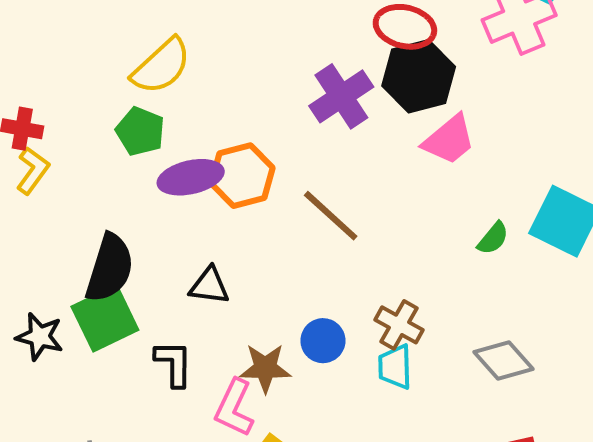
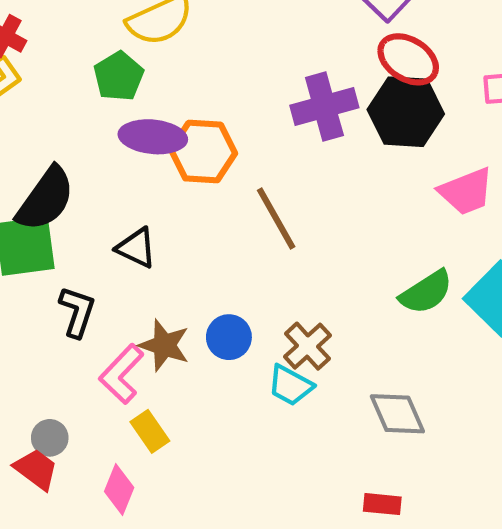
pink trapezoid: (449, 140) -> (466, 191), moved
green semicircle: (493, 238) -> (426, 292), size x1.5
cyan trapezoid: (395, 367) -> (290, 385), turned -78

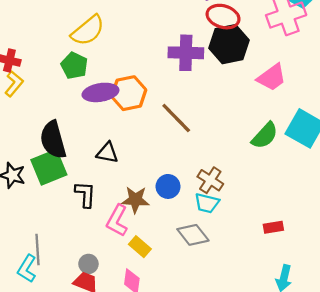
purple cross: (324, 106) -> (186, 53), turned 32
black semicircle: (45, 199) -> (53, 140), turned 144
gray diamond: (397, 414) -> (193, 235), moved
red rectangle: (382, 504) -> (273, 227), moved

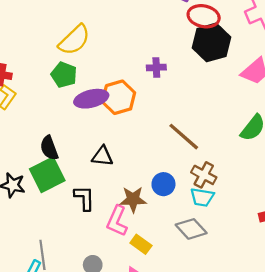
purple cross: (186, 53) -> (156, 67), moved, size x0.6
brown line: (176, 118) -> (184, 137), moved
black semicircle: (53, 140) -> (49, 148), size x0.7

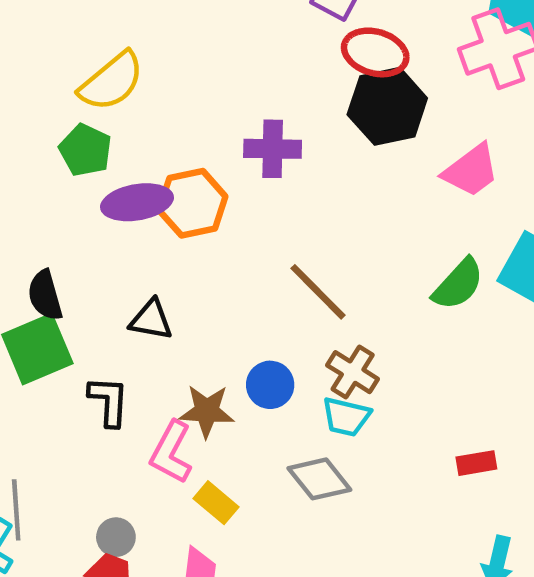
purple cross: (156, 67) -> (273, 149), size x1.4

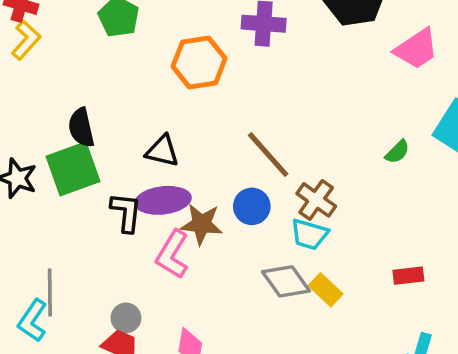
purple ellipse: (137, 202) -> (163, 200), moved
green semicircle: (458, 284) -> (397, 152), moved, size x0.6
brown line: (318, 292) -> (268, 155), moved
yellow rectangle: (216, 503) -> (326, 290), moved

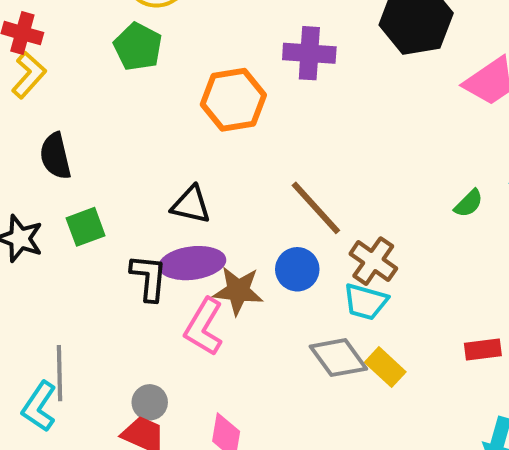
black semicircle: (81, 128) -> (55, 156), moved
green square: (73, 169) -> (86, 227), size x0.6

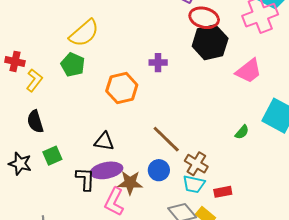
purple cross: (309, 53) -> (158, 63), size x0.7
yellow L-shape: (29, 75) -> (34, 80), moved
red rectangle: (483, 349) -> (223, 192), moved

